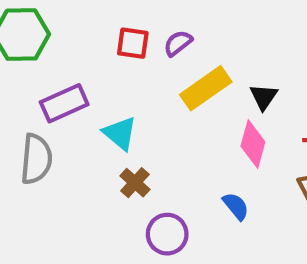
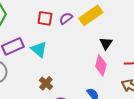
yellow rectangle: (206, 88) -> (91, 15), moved
cyan triangle: (120, 133) -> (39, 49), moved

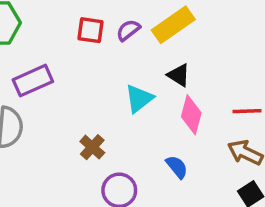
black triangle: (106, 43) -> (179, 75), moved, turned -32
cyan triangle: (39, 49) -> (139, 99), moved, turned 42

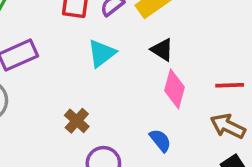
cyan triangle: (139, 99) -> (102, 53), moved

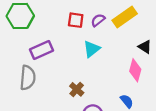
black triangle: (162, 50) -> (145, 47), moved

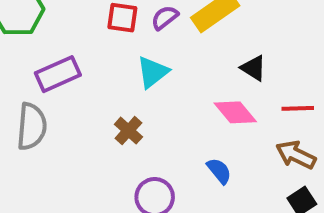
pink diamond: (135, 70) -> (235, 112), turned -55
brown cross: (77, 89) -> (128, 131), moved

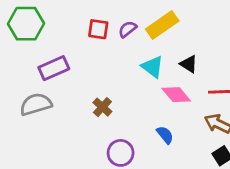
cyan triangle: (153, 72) -> (153, 67), moved, turned -45
gray semicircle: (32, 127) -> (36, 104), turned -112

